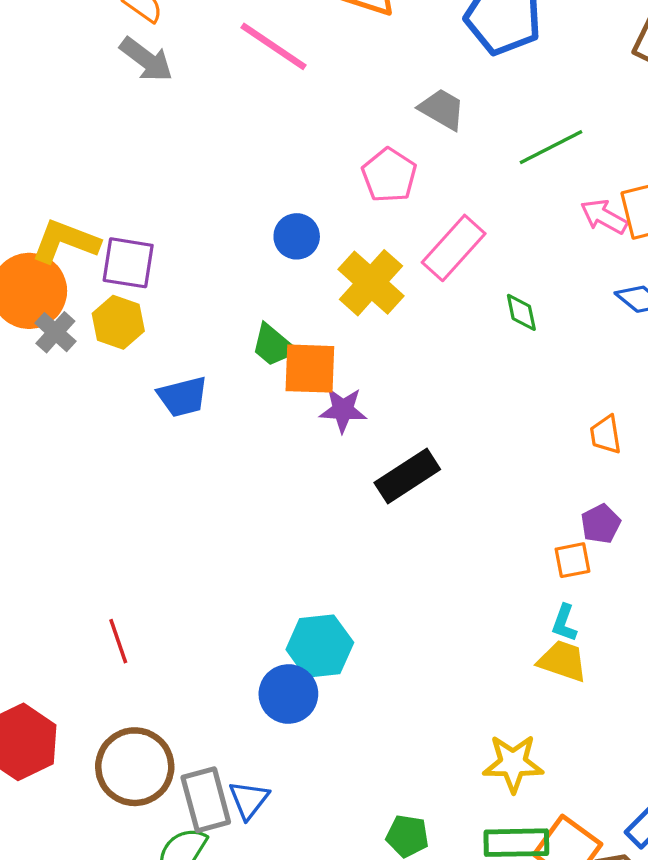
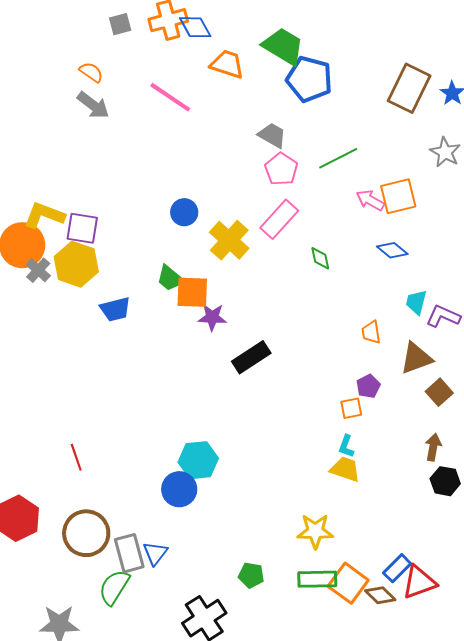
pink pentagon: (389, 175) -> (281, 169), moved
yellow hexagon: (118, 322) -> (76, 264), size x1.4

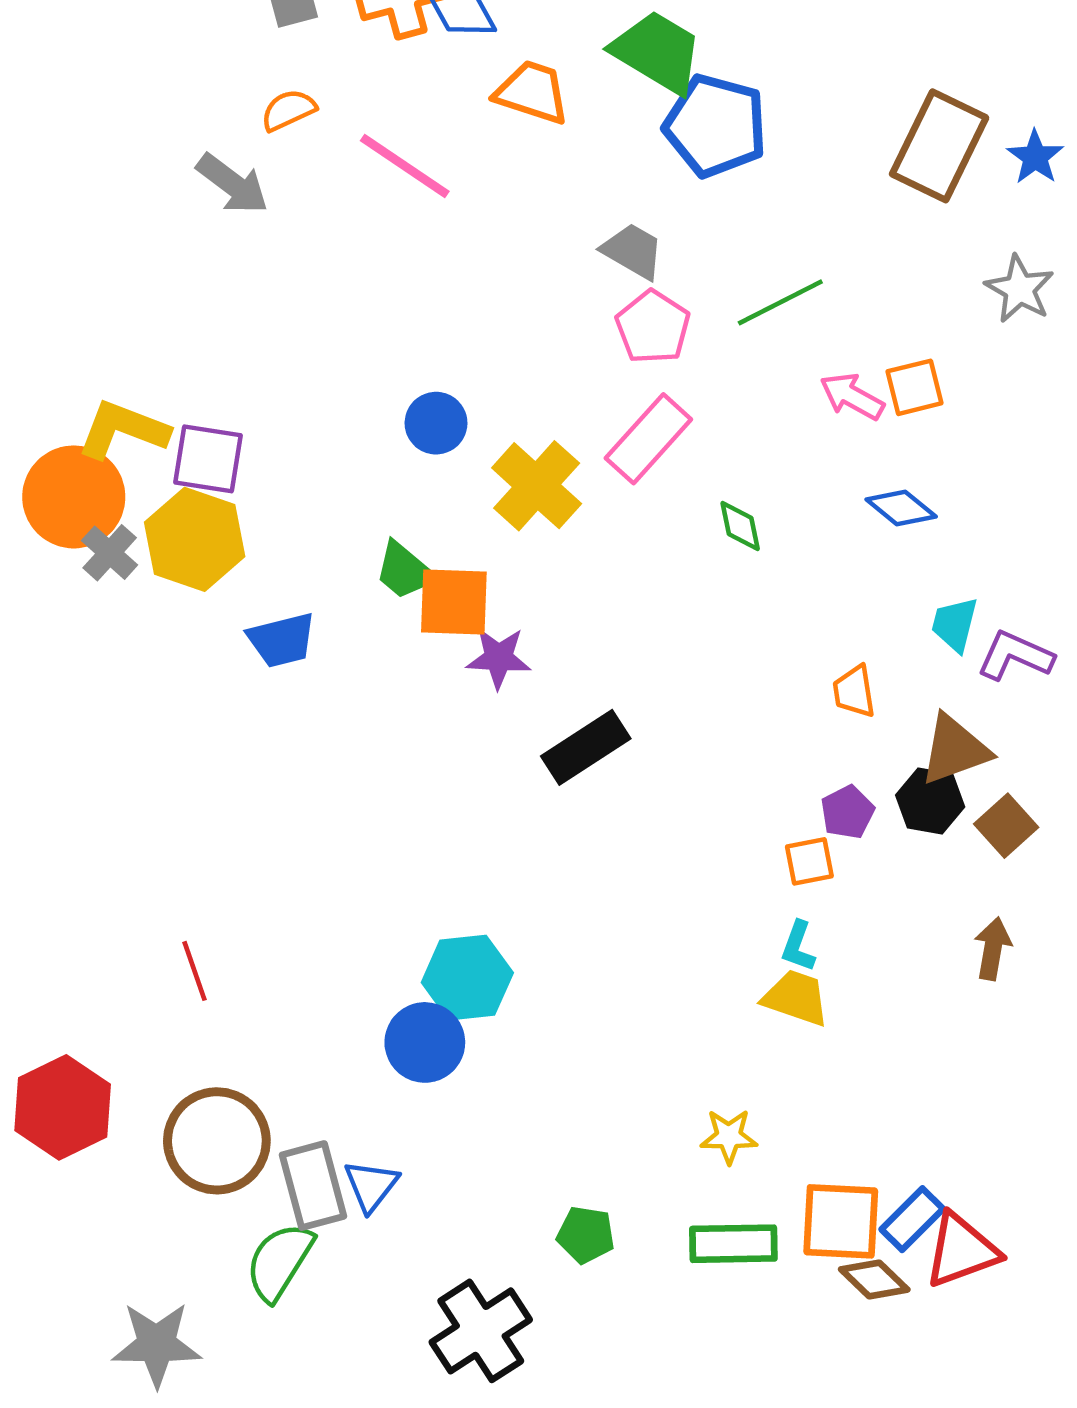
orange semicircle: (91, 72) -> (288, 110), moved, turned -60
orange square: (398, 196) -> (914, 387), size x0.7
black hexagon: (445, 481) -> (930, 801), moved
yellow star: (315, 531) -> (729, 1136), size x0.7
orange square: (348, 583) -> (841, 1221), moved, turned -33

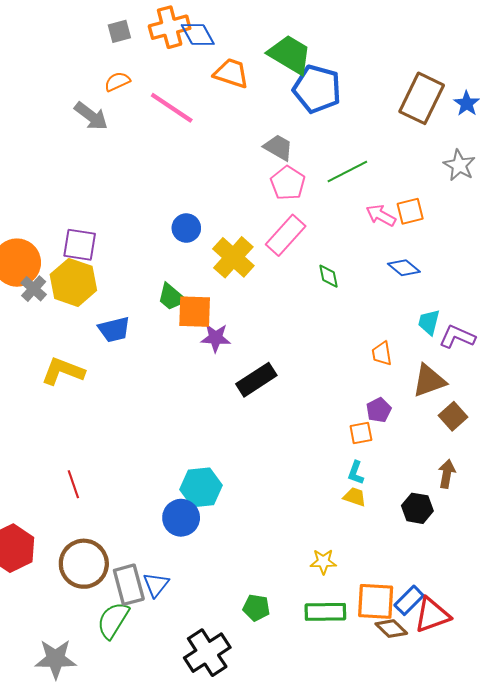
yellow L-shape: (123, 430) -> (63, 371), moved
black hexagon: (930, 801) -> (417, 508), moved
yellow trapezoid: (796, 998) -> (355, 497), size x0.7

